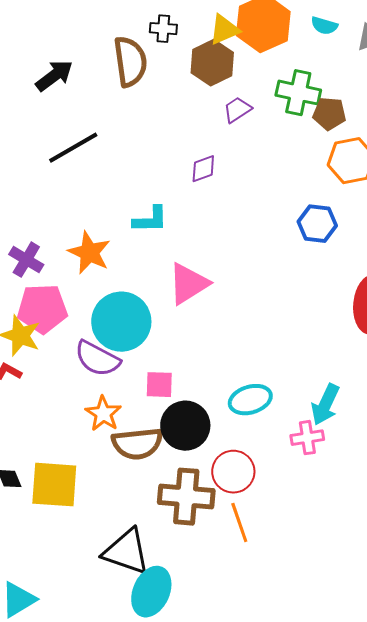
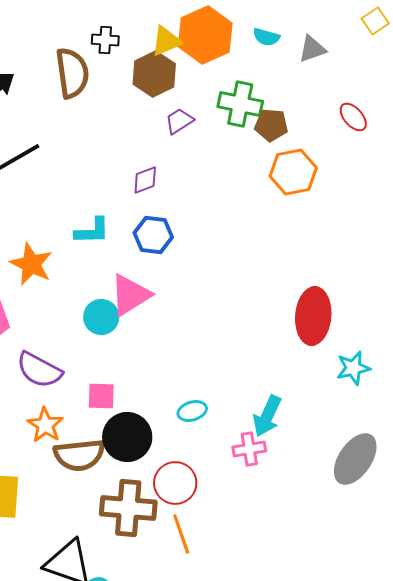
blue hexagon: (317, 224) -> (153, 235), moved
cyan circle: (121, 322) -> (101, 317), moved, size x0.6
cyan ellipse: (250, 400) -> (192, 411), size x0.7

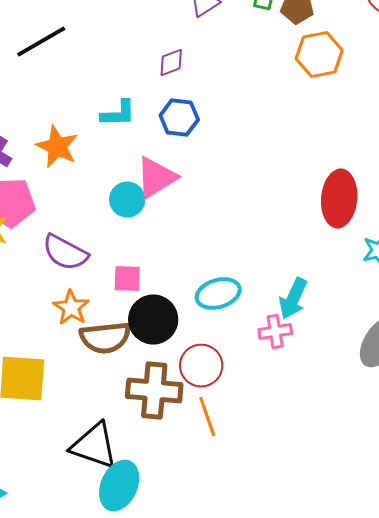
cyan ellipse: (192, 411) -> (218, 294), size x1.5

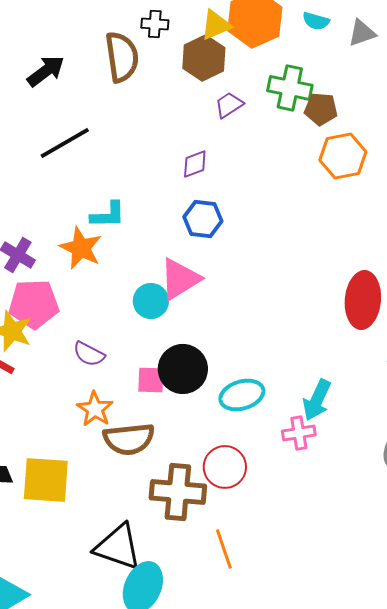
cyan L-shape: (118, 114) -> (108, 215), moved
purple semicircle: (65, 253) -> (89, 354), size x0.7
black circle: (153, 320) -> (183, 369), moved
orange line: (207, 417) -> (224, 549), moved

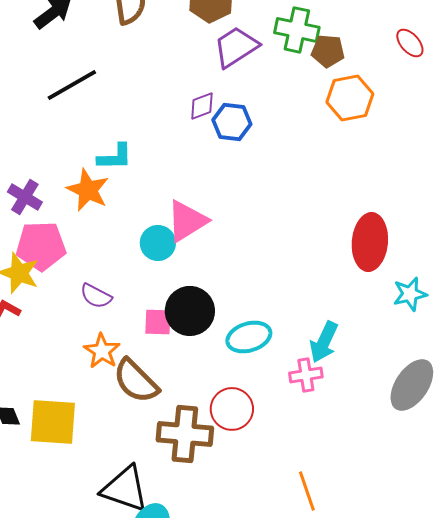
purple trapezoid: (229, 105) -> (236, 47), size x1.6
blue hexagon: (203, 219) -> (232, 122), moved
brown semicircle: (129, 439) -> (136, 381), turned 51
orange line: (224, 549) -> (307, 491), moved

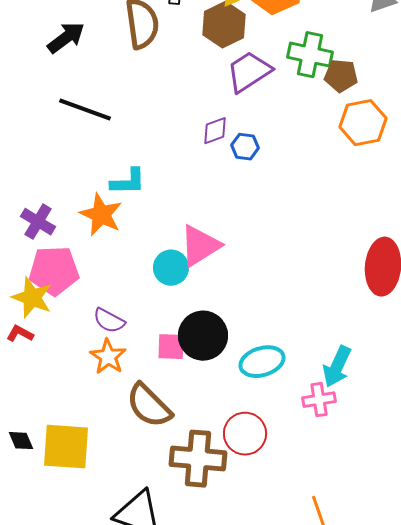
black line: (72, 85) -> (85, 110), turned 50
blue hexagon: (232, 122) -> (245, 147), size x0.7
orange star: (102, 351) -> (108, 357), moved

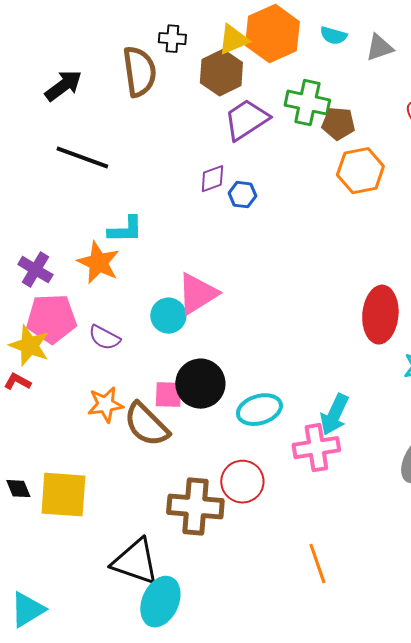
purple semicircle: (109, 321) -> (104, 338), moved
orange star: (108, 357) -> (105, 405), turned 30
pink cross: (319, 400) -> (316, 448), size x1.4
brown semicircle: (149, 406) -> (146, 425), moved

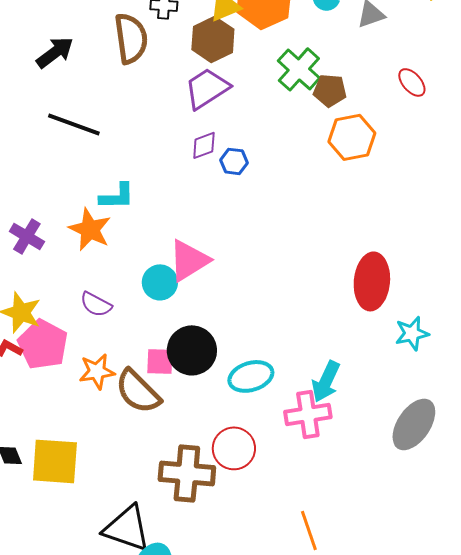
green cross: (307, 103) -> (299, 69), turned 30
purple trapezoid: (246, 120) -> (207, 88), moved
pink pentagon: (51, 319) -> (43, 344), moved, turned 30

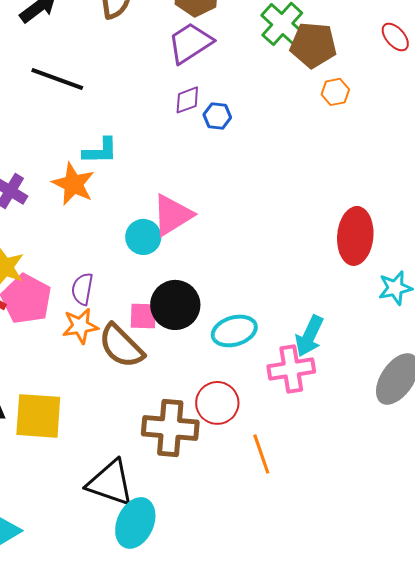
brown pentagon: (330, 90) -> (313, 45), size x1.4
orange hexagon: (352, 137) -> (335, 92), size x0.6
purple semicircle: (96, 304) -> (82, 289), moved, turned 72
orange line: (309, 530) -> (261, 454), moved

